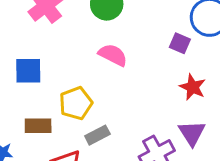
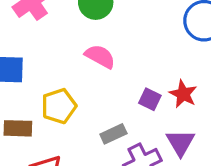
purple square: (180, 43) -> (150, 99), moved
gray rectangle: (97, 135) -> (113, 134), moved

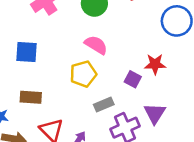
red star: (183, 94) -> (155, 64), moved, turned -30
yellow pentagon: (59, 106) -> (83, 74), moved

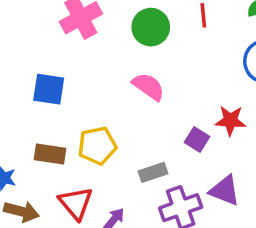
yellow pentagon: (83, 74) -> (97, 146), moved
purple triangle: (155, 113) -> (225, 190), turned -45

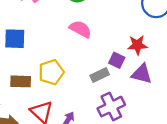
gray rectangle: (153, 172) -> (100, 75), moved
purple triangle: (225, 190) -> (142, 74), moved

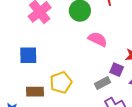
pink semicircle: (80, 29) -> (98, 39), moved

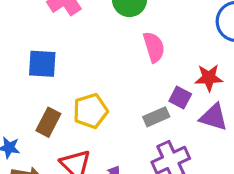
pink semicircle: (98, 39) -> (154, 47), turned 42
brown rectangle: (35, 92) -> (48, 122), turned -66

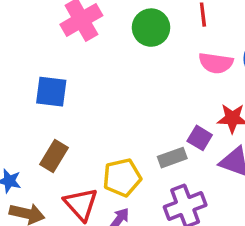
pink semicircle: (154, 47) -> (216, 63), moved, turned 112
yellow pentagon: (90, 111) -> (122, 177), moved

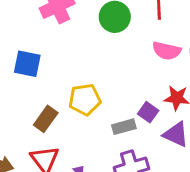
brown rectangle: (54, 156) -> (46, 119), moved
yellow pentagon: (122, 177) -> (85, 99), moved

